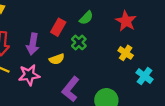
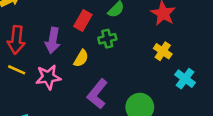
green cross: (79, 42) -> (107, 39), turned 32
yellow semicircle: (57, 59) -> (81, 58), turned -40

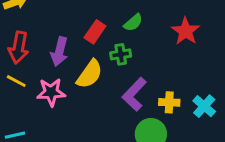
yellow cross: (163, 51) -> (169, 102), moved, turned -36
yellow semicircle: (81, 58) -> (90, 74), size x1.5
purple L-shape: (97, 94) -> (134, 94), moved

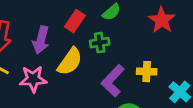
yellow cross: (169, 102) -> (147, 72), moved

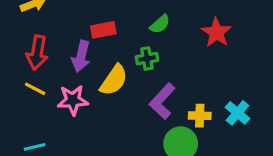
red rectangle: (75, 21) -> (103, 30), moved, turned 45
yellow cross: (147, 72) -> (200, 116), moved

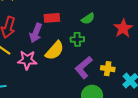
yellow cross: (200, 116) -> (108, 69), moved

